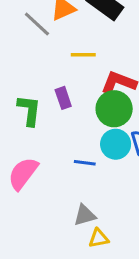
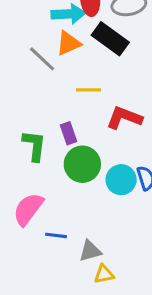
green circle: (114, 109) -> (82, 164), moved
blue line: (85, 163) -> (56, 235), moved

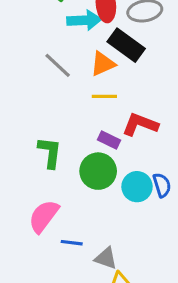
orange triangle: (68, 43) -> (103, 64), moved
purple rectangle: (68, 133) -> (109, 140), moved, turned -45
gray triangle: (90, 251) -> (106, 258), turned 35

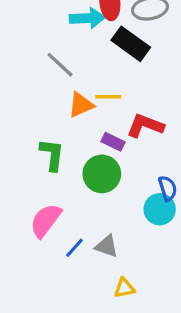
orange triangle: (103, 64) -> (81, 105), moved
cyan circle: (137, 187) -> (160, 209), moved
blue line: (72, 243) -> (74, 248), turned -55
gray triangle: (106, 258) -> (107, 246), moved

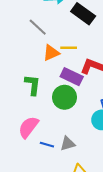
purple rectangle: (113, 142) -> (72, 77), size x1.5
gray triangle: (107, 246) -> (68, 144), turned -35
blue line: (74, 248) -> (47, 145), turned 64

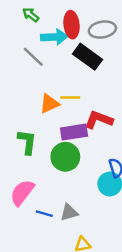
gray line: (38, 27) -> (33, 57), moved
purple rectangle: (72, 77) -> (74, 132), turned -35

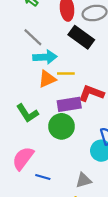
cyan arrow: (54, 37) -> (45, 57), moved
green L-shape: (27, 142) -> (27, 113), turned 140
gray triangle: (69, 212) -> (84, 180), moved

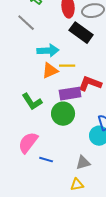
gray line: (33, 37) -> (26, 23), moved

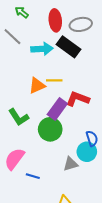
cyan arrow: (48, 51) -> (42, 49), moved
purple rectangle: (70, 94) -> (57, 109), turned -45
gray triangle: (83, 163) -> (71, 164), moved

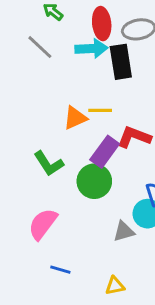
black rectangle: (68, 47) -> (121, 62), turned 45
cyan arrow: (42, 49) -> (91, 49), moved
blue line: (33, 176) -> (60, 270), moved

